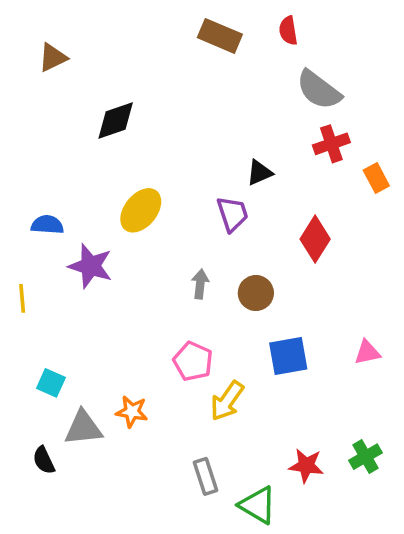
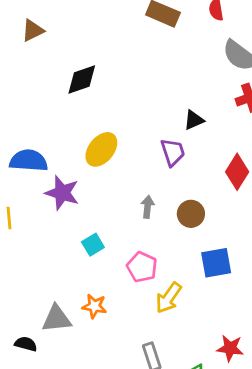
blue semicircle: (47, 225) -> (29, 161), size x1.5
cyan square: (51, 383) -> (93, 245), moved, turned 35
black semicircle: (44, 460) -> (26, 344), turned 130

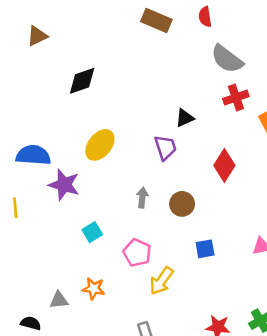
blue square: (216, 263) -> (205, 249), size x0.7
gray triangle: (57, 319) -> (59, 300), size x0.7

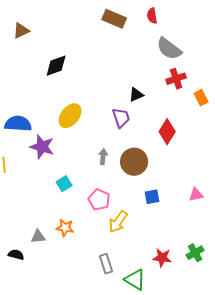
brown circle: (182, 204) -> (134, 162), size x1.4

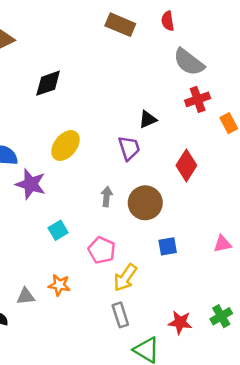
gray rectangle: (106, 264) -> (120, 315), moved

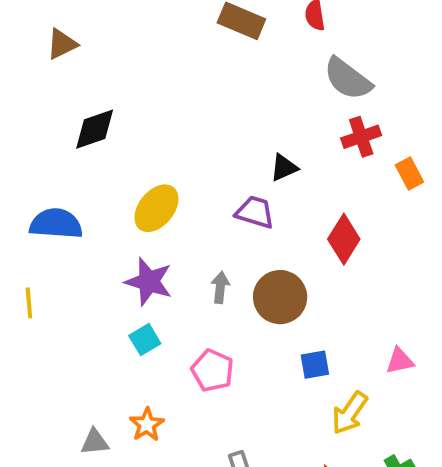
black diamond: (48, 83) -> (95, 129), moved
purple trapezoid: (129, 148) -> (255, 212), turned -55
purple star: (31, 184) -> (149, 282), moved
yellow arrow: (125, 278) -> (350, 413), moved
orange star: (59, 285) -> (147, 425), turned 30

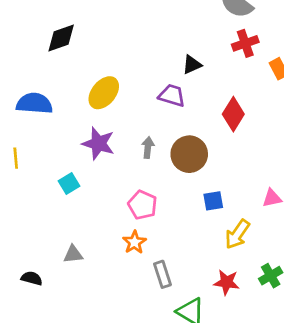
cyan square: (145, 340) -> (69, 184), moved
orange star: (147, 425) -> (134, 242), moved
gray triangle: (95, 442) -> (73, 254), moved

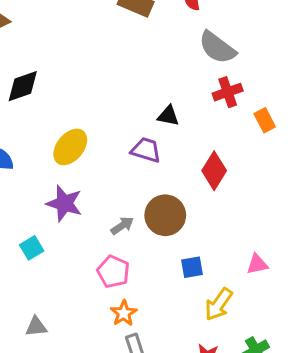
black triangle: (192, 65) -> (168, 116), turned 35
gray arrow: (148, 147) -> (122, 226), moved, turned 50
orange star: (134, 242) -> (124, 313), moved

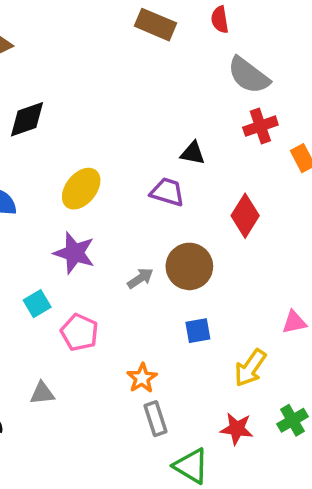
blue square: (192, 267) -> (198, 331), moved
pink pentagon: (113, 272) -> (79, 332), moved

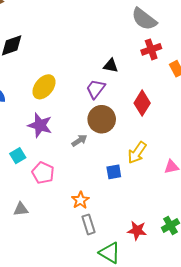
purple trapezoid: (167, 192) -> (96, 89), turned -70
brown circle: (189, 266) -> (102, 119), moved
yellow arrow: (250, 368) -> (137, 153), moved

